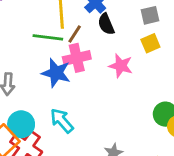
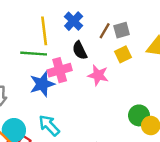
black semicircle: (106, 24) -> (80, 50), moved
brown line: (75, 34) -> (105, 31), moved
blue star: (56, 73) -> (42, 84), turned -30

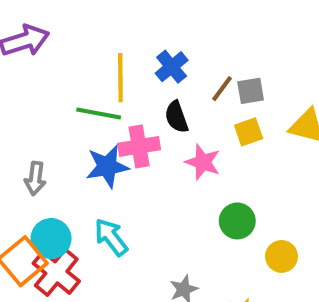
green circle: (139, 115) -> (237, 221), moved

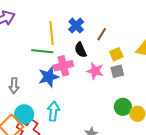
gray square: (251, 91) -> (117, 71), moved
green circle: (237, 221) -> (123, 107), moved
cyan arrow: (111, 237) -> (53, 111), turned 48

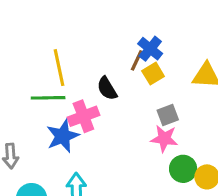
blue cross: (76, 26) -> (150, 49), moved
yellow square: (116, 54) -> (153, 74), moved
pink star: (95, 71) -> (164, 139), moved

